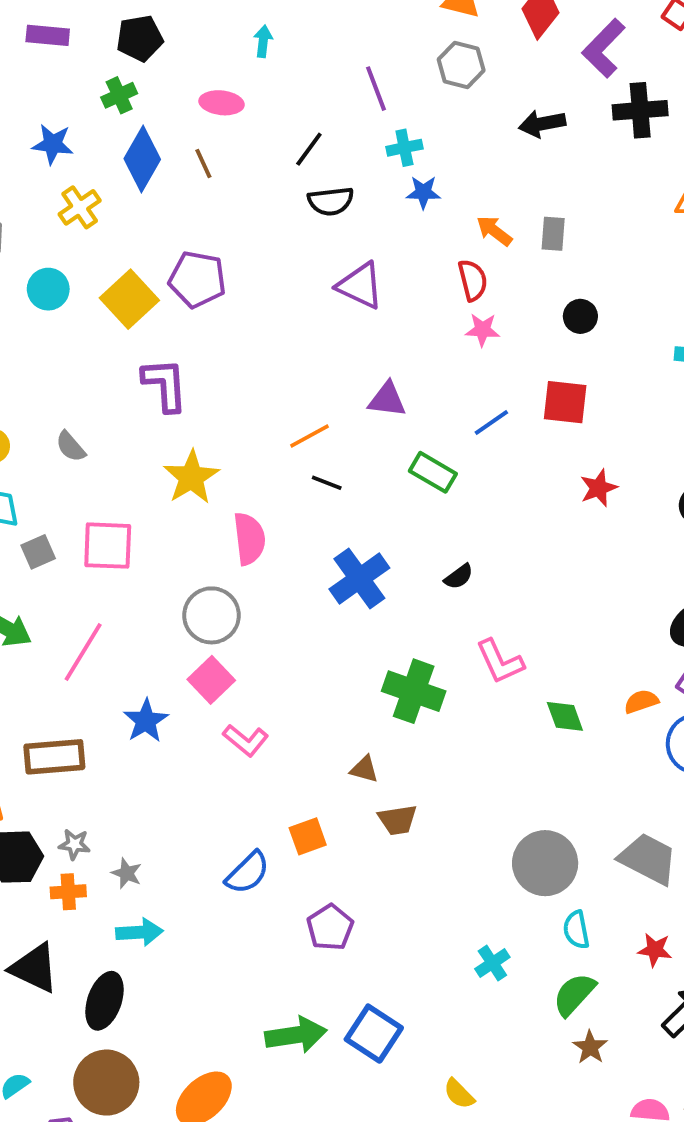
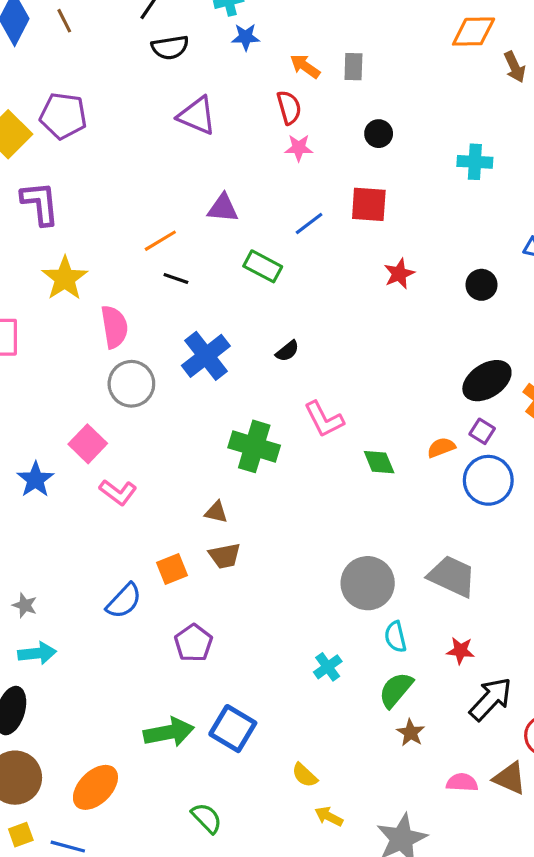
gray circle: (211, 615) -> (131, 384), moved
brown trapezoid: (398, 820) -> (225, 556), moved

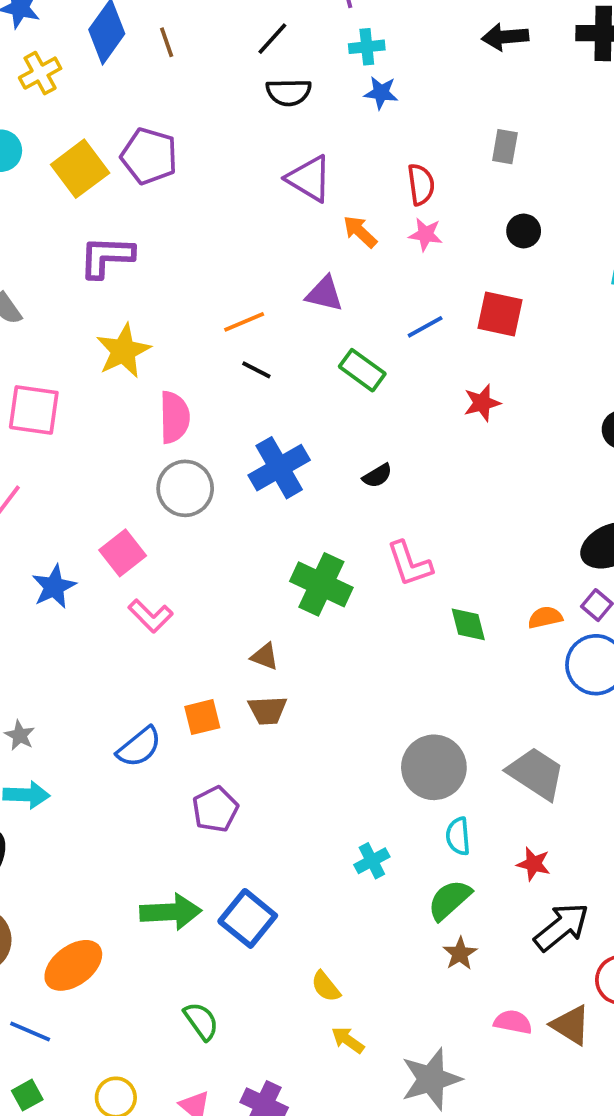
orange arrow: (305, 66) -> (360, 232), moved
purple L-shape: (40, 203) -> (106, 257), turned -90
red star: (399, 274) -> (482, 403), moved

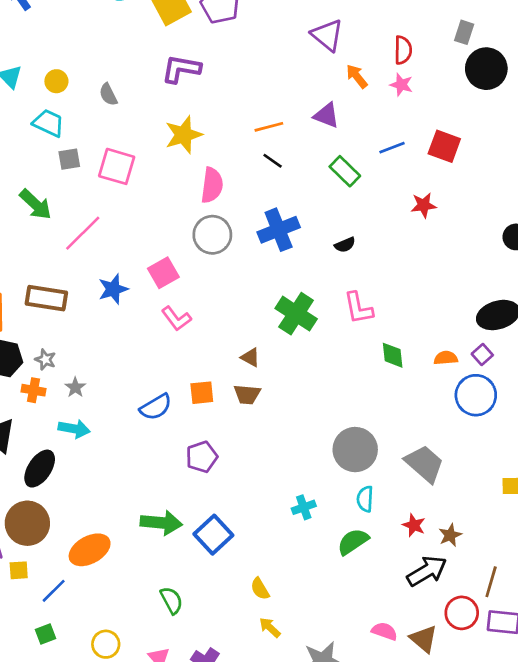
black circle: (524, 231) -> (486, 69), moved, size x1.8
brown star: (460, 954) -> (450, 535), moved
blue line: (30, 1032) -> (54, 591), turned -76

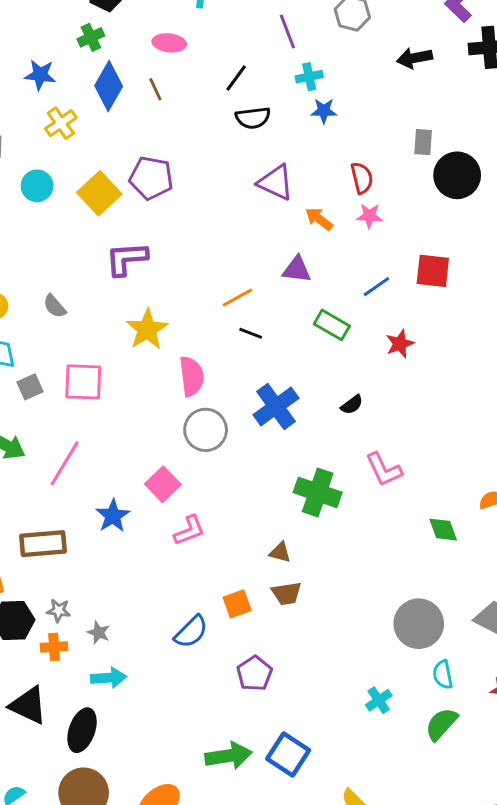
red star: (424, 205) -> (400, 344), moved
pink L-shape: (176, 319) -> (189, 530), turned -60
green diamond: (393, 355) -> (443, 530), moved

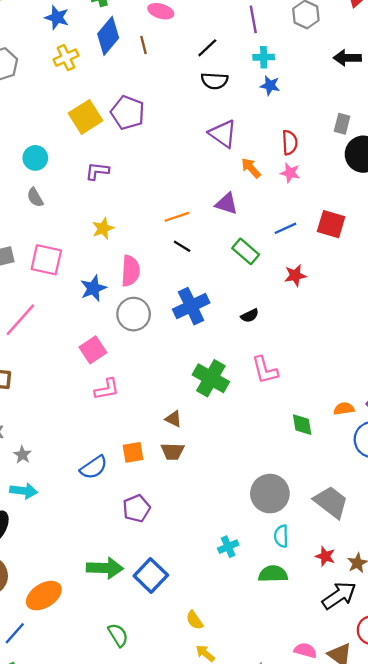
cyan circle: (37, 186) -> (35, 158), moved
purple L-shape: (127, 259) -> (97, 171), size x0.7
yellow star: (147, 329) -> (103, 228), size x0.7
blue star: (113, 516) -> (93, 288), moved
green semicircle: (441, 724) -> (273, 574), turned 36

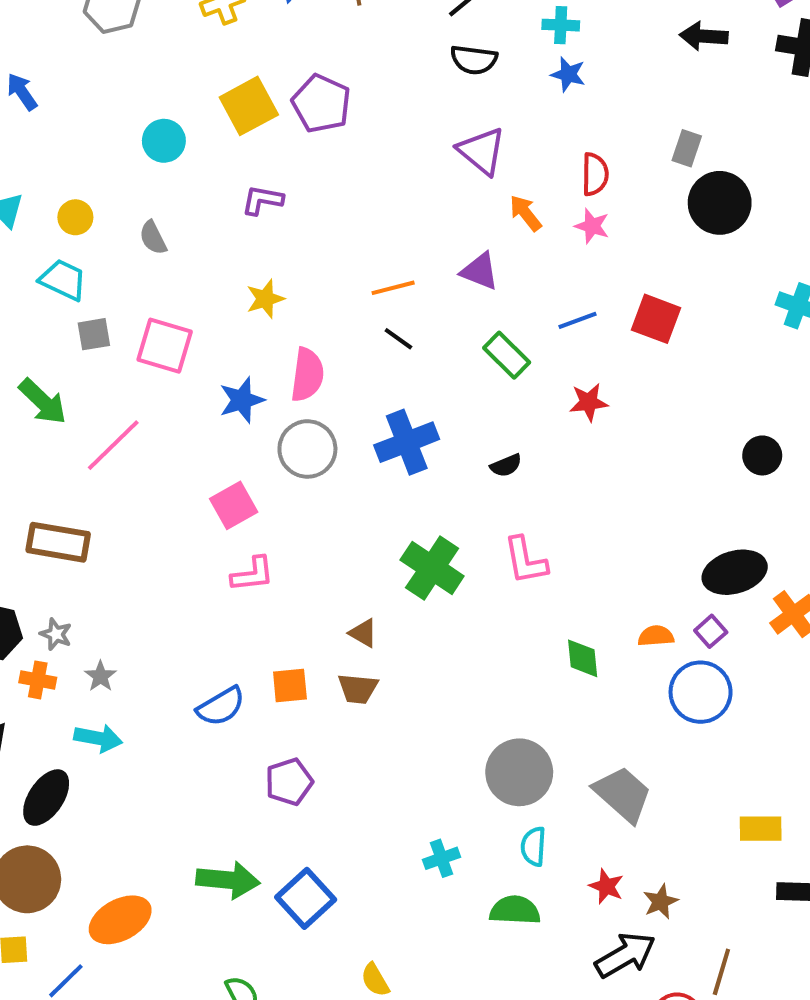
cyan circle: (35, 158) -> (164, 141), moved

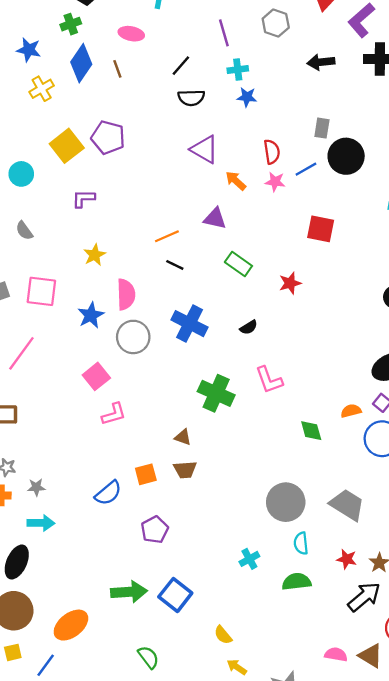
blue line: (578, 320) -> (306, 169), moved
blue cross: (407, 442) -> (189, 324), turned -32
gray star: (100, 676) -> (36, 487), turned -30

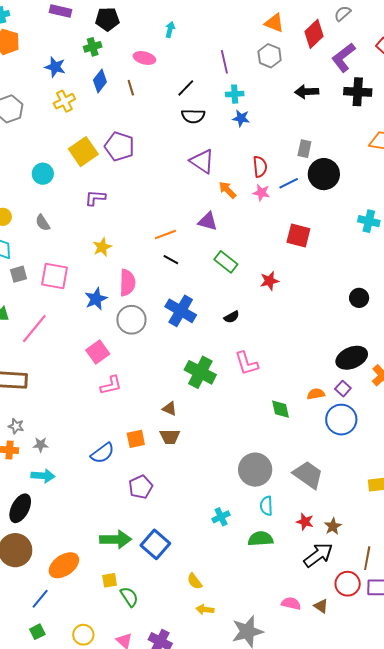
blue diamond: (81, 63) -> (100, 81), size x0.7
yellow square: (13, 652) -> (110, 580), moved
brown triangle: (371, 656) -> (321, 606), size x0.7
yellow arrow: (237, 667) -> (205, 609), turned -30

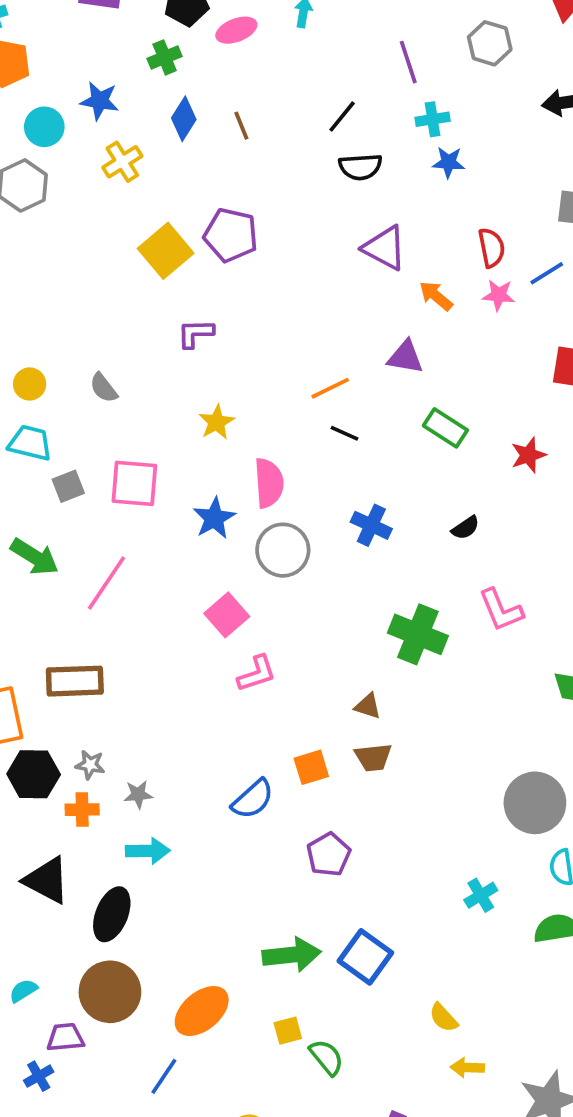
pink ellipse: (144, 58) -> (236, 30), moved, turned -30
cyan circle: (43, 174) -> (44, 127), moved
blue cross: (181, 311) -> (371, 525), size x0.7

